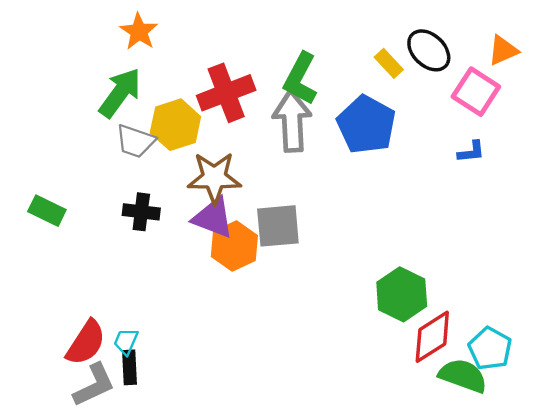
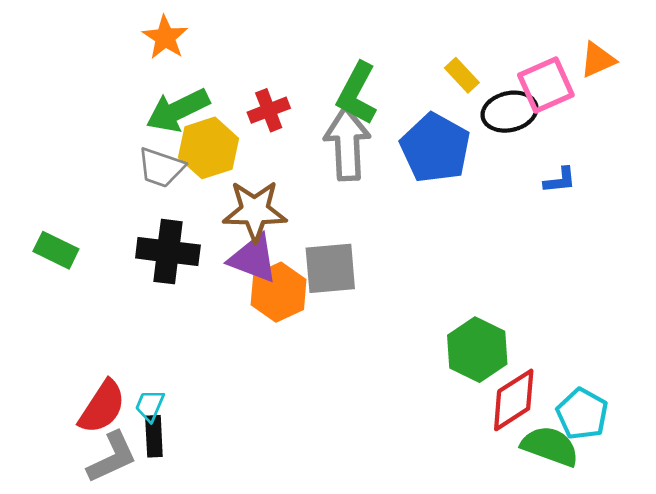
black ellipse: (429, 50) -> (509, 112), moved, turned -57
pink square: (476, 92) -> (546, 85), moved, turned 33
green arrow: (120, 93) -> (178, 110), moved, turned -152
red cross: (226, 93) -> (269, 110), size x0.6
black cross: (141, 212) -> (168, 252), size x1.4

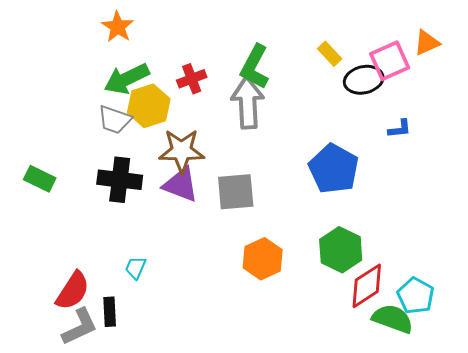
blue pentagon: (435, 148) -> (334, 169), moved
orange hexagon: (279, 292) -> (263, 259), moved
cyan trapezoid: (150, 406) -> (136, 268), moved

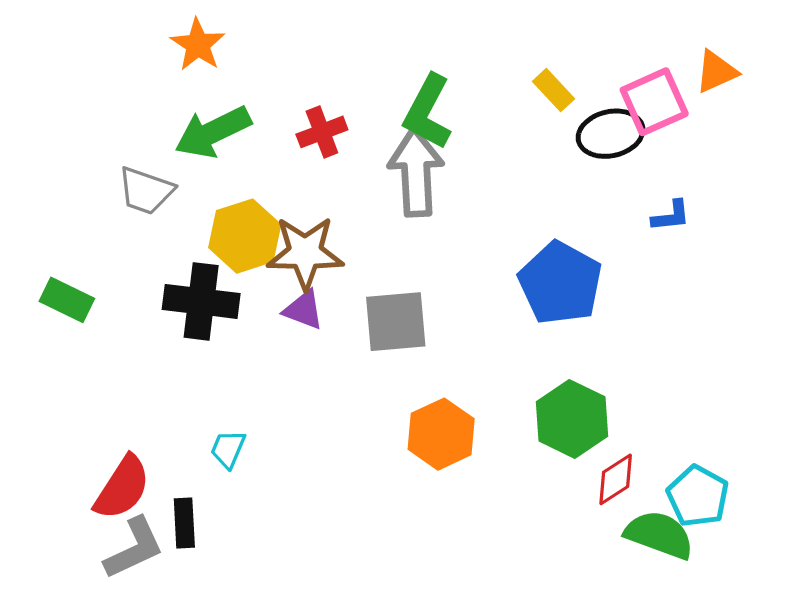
yellow hexagon: (149, 106) -> (245, 236), moved
gray trapezoid: (115, 120) -> (146, 191), moved
purple triangle: (181, 185) -> (303, 310), size x0.7
red diamond: (367, 286) -> (616, 479), size x0.7

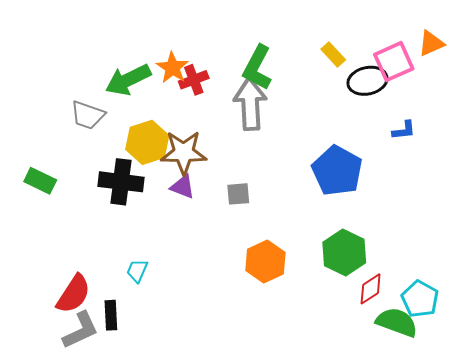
orange star: (198, 45) -> (173, 68), moved
gray square: (396, 322) -> (238, 194), size x0.6

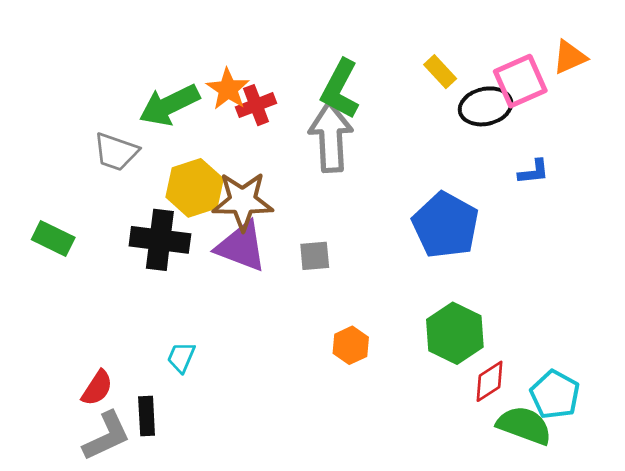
purple triangle: (183, 187) -> (241, 247), size x1.6
orange hexagon: (265, 262) -> (351, 345), size x0.7
red semicircle: (74, 294) -> (97, 388), size x0.7

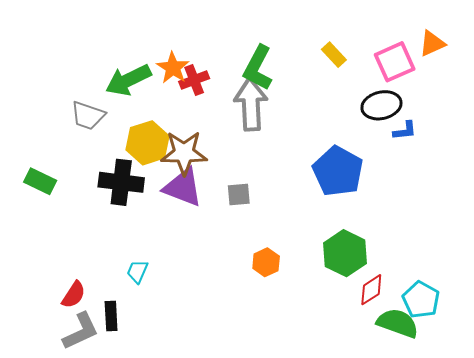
black ellipse: (486, 106) -> (381, 105), moved

